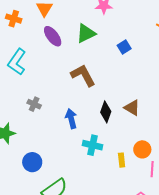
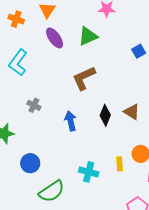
blue square: (124, 47) -> (139, 51), moved
brown L-shape: (83, 75) -> (84, 78), turned -88
cyan cross: (92, 145) -> (89, 172), moved

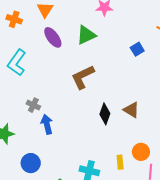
blue arrow: (71, 121) -> (47, 124), moved

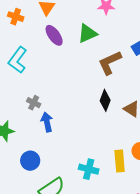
brown L-shape: (83, 77) -> (110, 63), moved
black diamond: (105, 114) -> (105, 100), moved
yellow rectangle: (120, 162) -> (120, 161), size x1.5

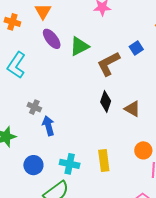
green triangle: (87, 33) -> (79, 46), moved
yellow rectangle: (120, 161) -> (104, 161), moved
cyan cross: (89, 169) -> (70, 164), moved

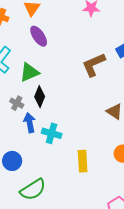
green triangle: (79, 46) -> (29, 72), moved
black diamond: (106, 102) -> (40, 97), moved
cyan cross: (70, 164) -> (52, 133), moved

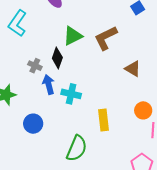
brown L-shape: (94, 65) -> (106, 38), moved
green triangle: (29, 72) -> (73, 36), moved
green semicircle: (33, 190) -> (77, 148), moved, turned -32

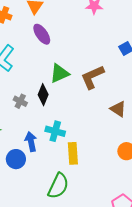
blue arrow: (49, 84) -> (31, 142), moved
yellow rectangle: (104, 120) -> (73, 153), moved

